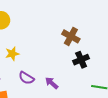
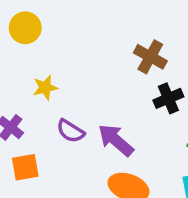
purple arrow: (52, 83) -> (116, 140), size x1.5

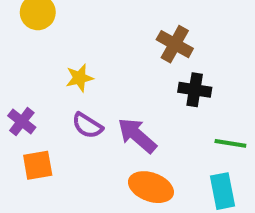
yellow star: (45, 88) -> (79, 78), moved
black cross: (168, 98) -> (195, 90), turned 32

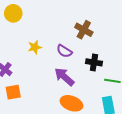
black cross: (195, 90) -> (94, 62), moved
purple semicircle: (87, 126) -> (64, 51), moved

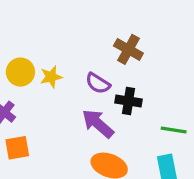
yellow circle: (13, 13) -> (20, 72), moved
black cross: (94, 62) -> (128, 101), moved

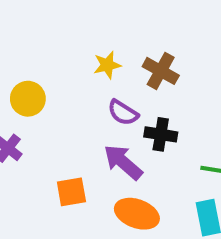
yellow star: (51, 77) -> (107, 65), moved
orange square: (17, 148) -> (71, 192), moved

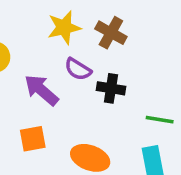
yellow star: (107, 65) -> (64, 28), size x1.4
purple arrow: (123, 162) -> (41, 90), moved

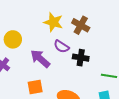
yellow star: (64, 28) -> (53, 22), turned 30

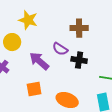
yellow star: (53, 22) -> (28, 20), moved
brown cross: (81, 25) -> (79, 28), turned -30

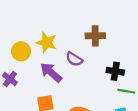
yellow star: (28, 20) -> (47, 42), moved
black cross: (79, 60) -> (115, 71), moved

